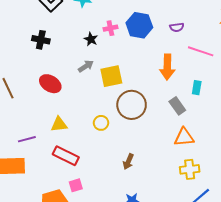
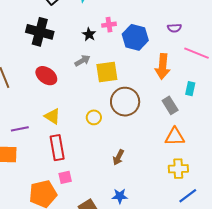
blue hexagon: (139, 25) -> (135, 37), moved
black cross: (41, 40) -> (40, 32), size x1.5
yellow triangle: (59, 124) -> (52, 116), turned 36
red rectangle: (66, 156) -> (57, 148), turned 50

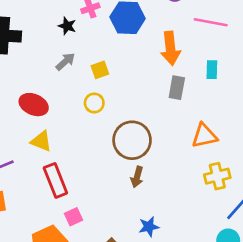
yellow square: (107, 72) -> (100, 70), size x0.6
red ellipse: (46, 76) -> (34, 105), moved
brown circle: (125, 102) -> (132, 140), moved
gray rectangle: (170, 105) -> (177, 88), moved, turned 54
yellow circle: (94, 117) -> (94, 103), moved

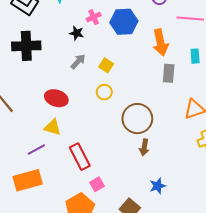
yellow square: (100, 70) -> (106, 65), turned -32
yellow triangle: (41, 141) -> (53, 127), moved

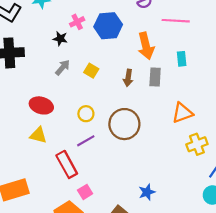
yellow circle: (104, 92) -> (86, 114), moved
brown arrow: (144, 147) -> (128, 78), moved
purple line: (36, 150) -> (86, 141), moved

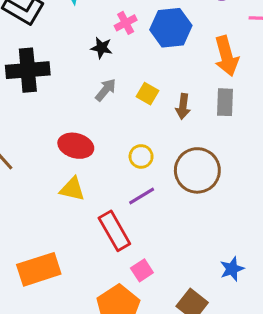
gray rectangle: (155, 77) -> (225, 102), moved
brown arrow: (128, 78) -> (183, 106), moved

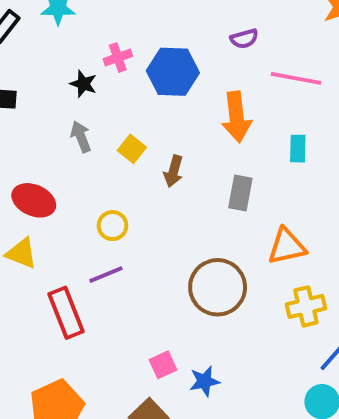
gray arrow: (106, 90) -> (81, 137), turned -70
gray rectangle: (225, 102) -> (240, 193), moved
brown circle: (197, 170) -> (218, 287), moved
pink square: (142, 270) -> (163, 365), moved

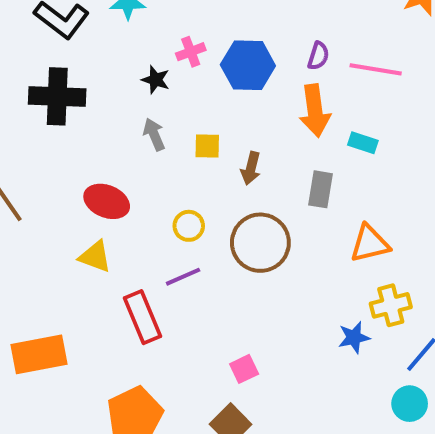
purple semicircle: (244, 39) -> (318, 56), moved, turned -56
yellow square: (132, 149) -> (207, 146), turned -36
cyan rectangle: (298, 149) -> (363, 143), moved, turned -72
brown circle: (218, 287) -> (260, 243), moved
blue star: (204, 381) -> (354, 337), moved

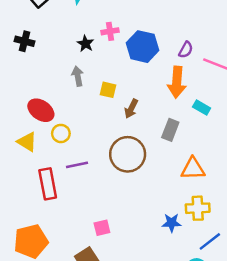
black cross: (57, 96) -> (25, 41), size x0.6
yellow circle: (189, 226) -> (61, 133), moved

